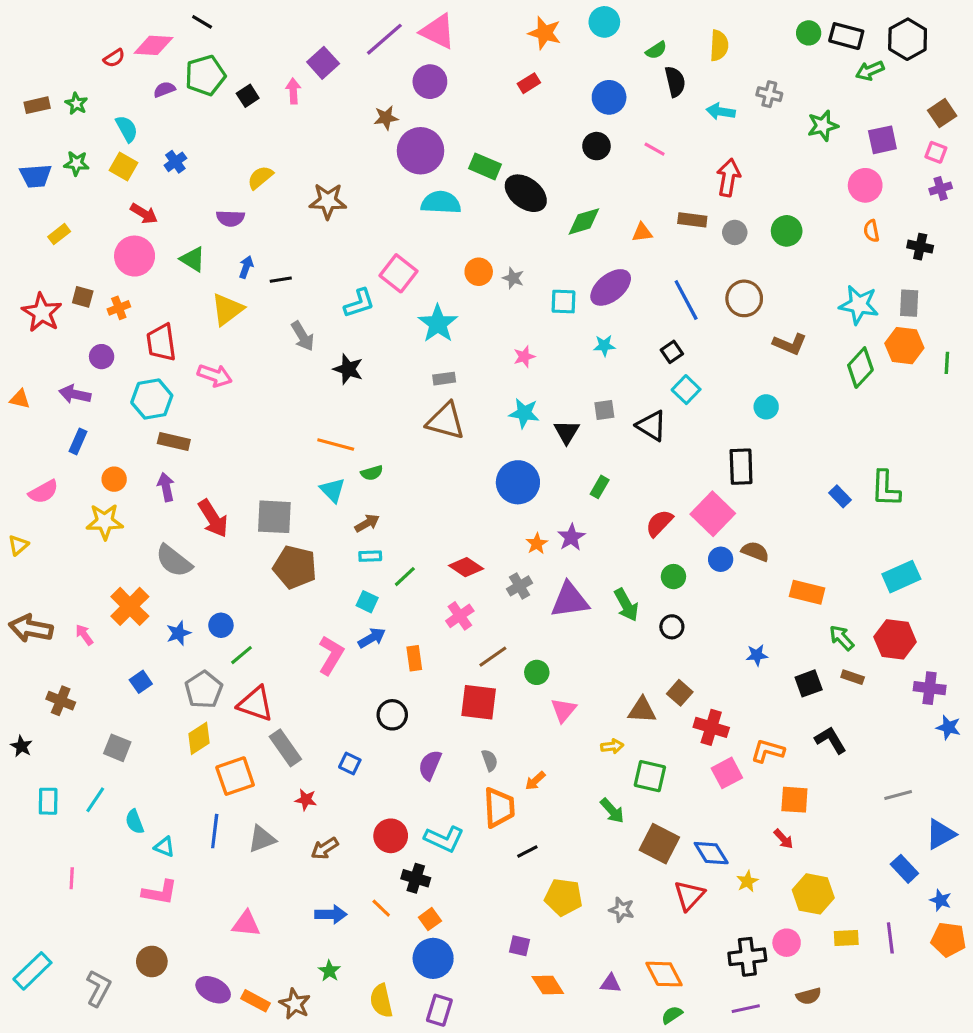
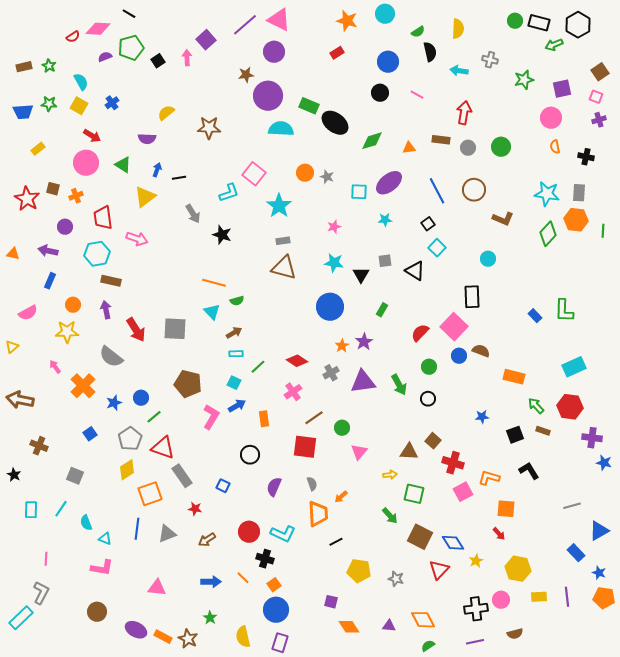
brown pentagon: (295, 567) -> (188, 384), moved
pink arrow: (84, 635) -> (55, 367), moved
gray L-shape: (98, 988) -> (41, 593), moved

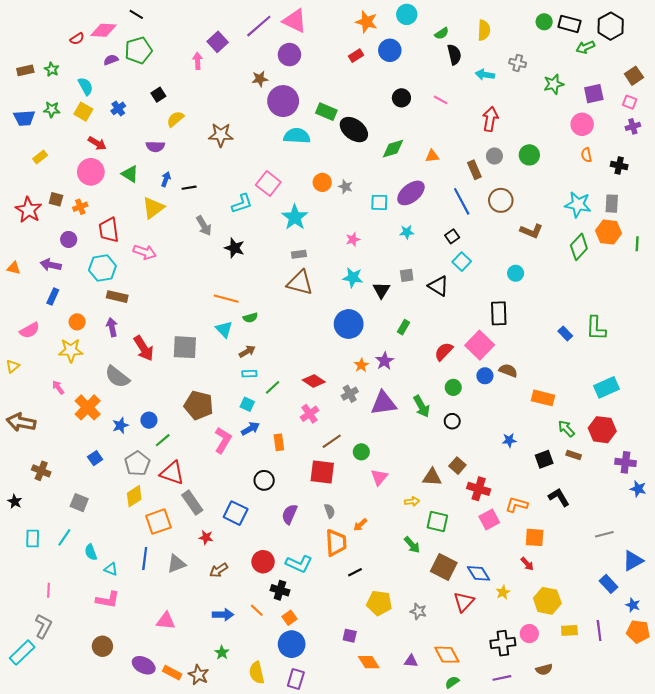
black square: (158, 61) -> (158, 95), moved
blue circle: (388, 62) -> (390, 50), moved
brown rectangle: (441, 140) -> (474, 170), moved, turned 60
blue square: (223, 486) -> (236, 513), size x1.6

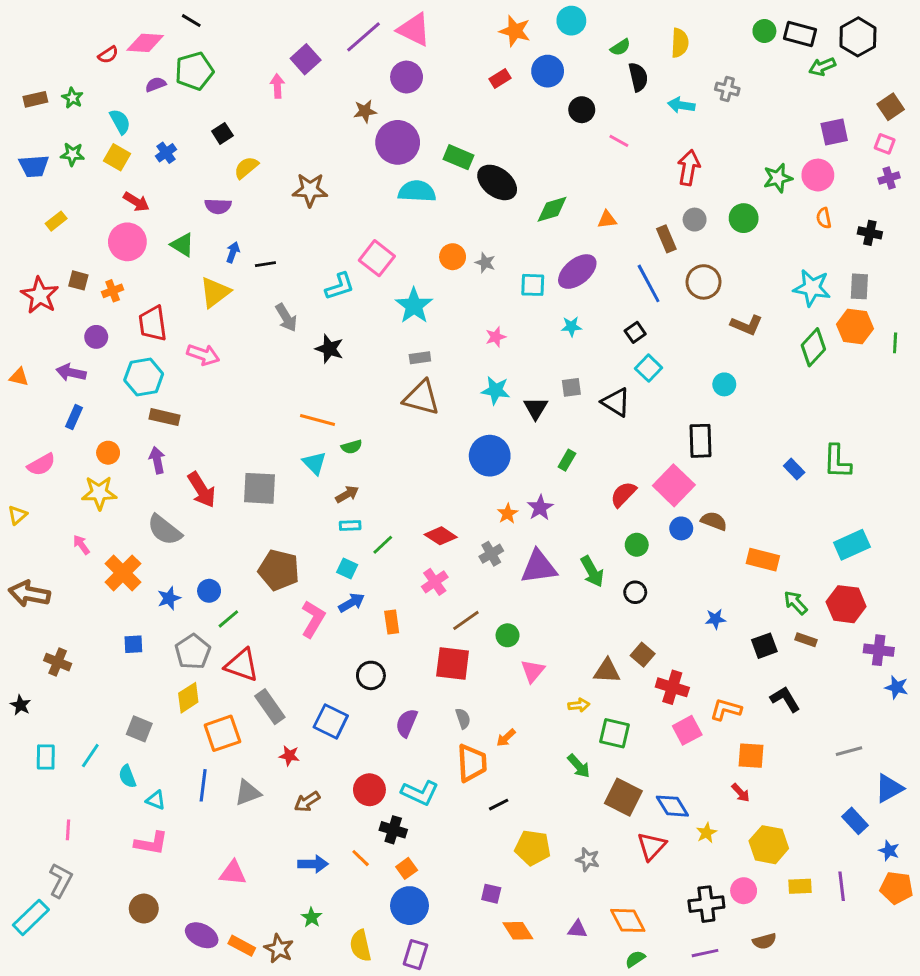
green star: (554, 84) -> (778, 178), moved
black circle: (401, 98) -> (582, 110), moved
blue square: (95, 458) -> (133, 644), turned 32
gray square: (79, 503) -> (139, 729), moved

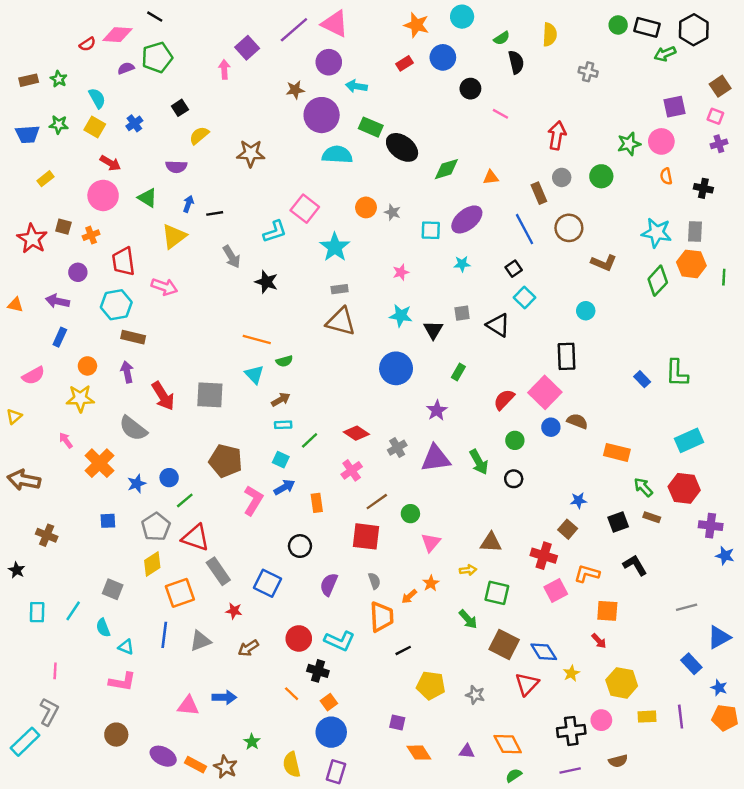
cyan arrow: (681, 105) -> (356, 86), moved
orange star: (508, 514) -> (431, 583), moved
brown square: (643, 655) -> (568, 529), moved
blue arrow: (313, 864) -> (224, 697), moved

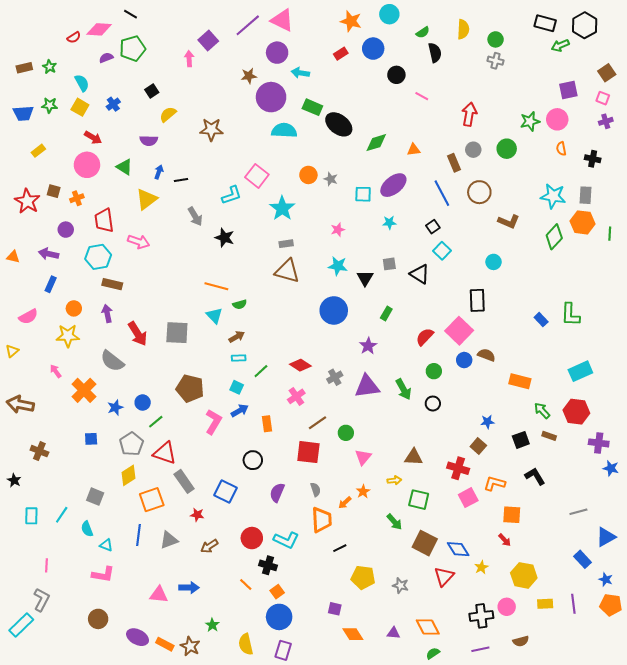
green circle: (618, 25) -> (496, 39), moved

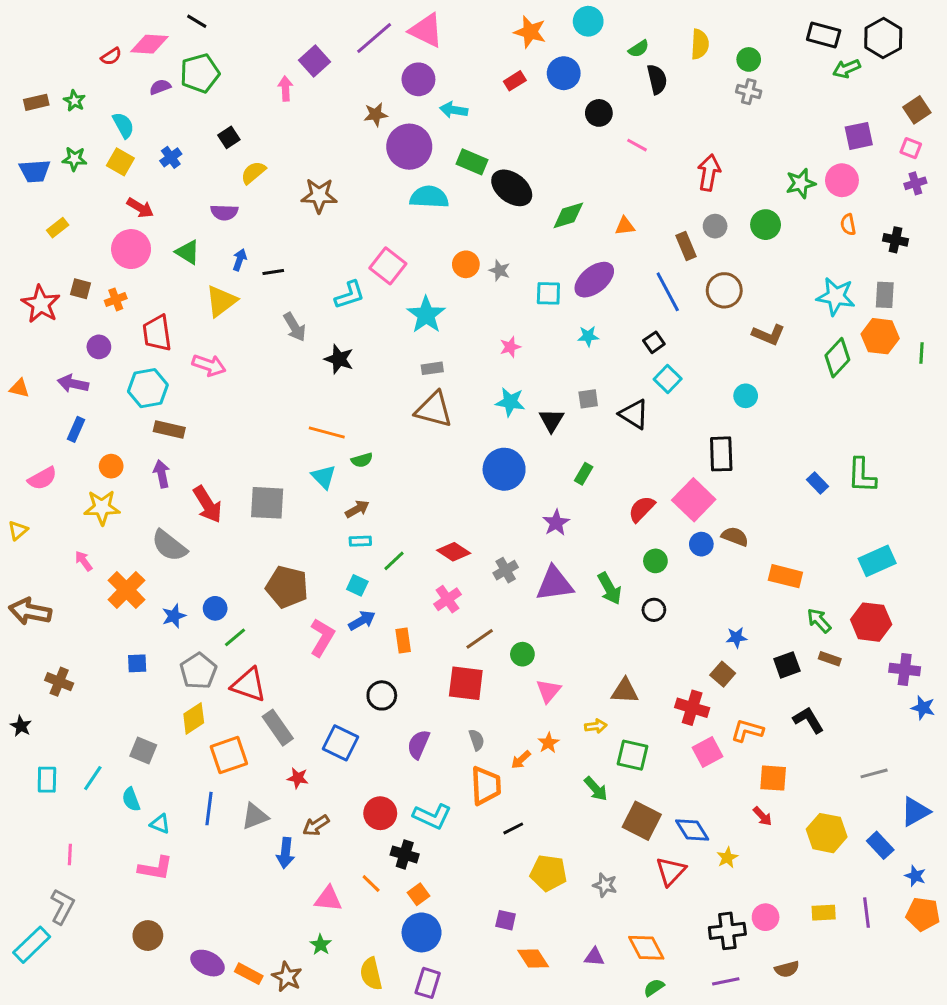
yellow hexagon: (524, 575) -> (827, 833), moved
blue arrow: (189, 588) -> (285, 853), moved, turned 96
pink triangle: (159, 595) -> (328, 899), moved

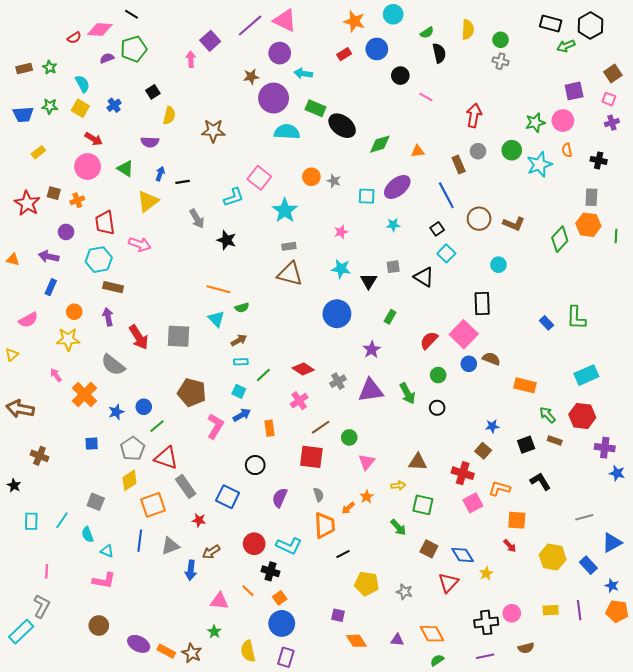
yellow semicircle: (253, 173) -> (169, 115), turned 144
brown circle: (724, 290) -> (479, 219), moved
cyan star: (836, 296) -> (539, 164), moved, turned -30
brown square: (642, 821) -> (429, 549), size x0.7

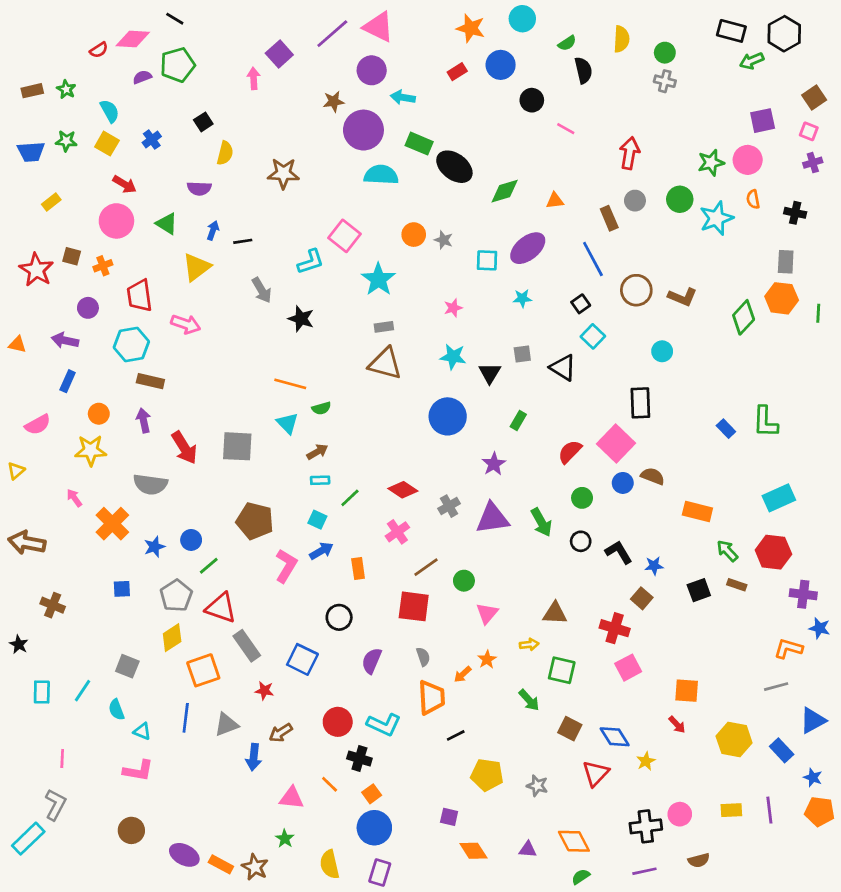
gray semicircle: (113, 365) -> (150, 484), turned -30
black L-shape: (540, 481) -> (619, 552), moved
orange L-shape: (499, 489) -> (788, 649), moved

